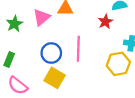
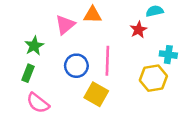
green star: (15, 24) -> (34, 46), moved
yellow square: (55, 78) -> (96, 94), moved

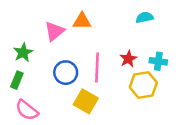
red star: (138, 30) -> (128, 59), moved

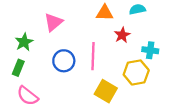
orange triangle: (82, 21) -> (105, 13), moved
red star: (128, 59) -> (122, 35), moved
yellow square: (86, 101) -> (106, 91), moved

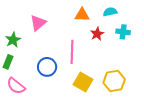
cyan cross: (150, 50) -> (123, 32), moved
blue circle: (64, 61) -> (47, 67), moved
yellow hexagon: (136, 72) -> (114, 81), moved

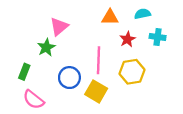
green star: (13, 40) -> (46, 47), moved
yellow hexagon: (114, 81) -> (132, 72), moved
yellow square: (83, 82) -> (96, 91), moved

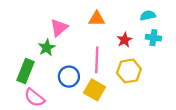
cyan semicircle: (142, 14) -> (148, 15), moved
orange triangle: (110, 17) -> (97, 19), moved
green rectangle: (24, 72) -> (26, 71), size x1.5

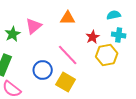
green star: (47, 48) -> (13, 34), moved
pink line: (97, 60) -> (68, 55), turned -45
yellow hexagon: (129, 71) -> (107, 55), moved

